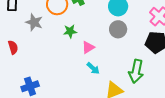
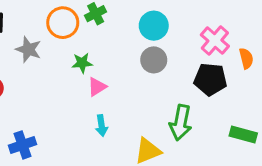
pink triangle: (88, 47) -> (97, 87), moved
cyan arrow: (93, 68) -> (102, 126), moved, turned 40

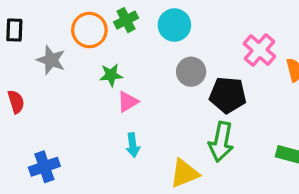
cyan circle: (154, 26) -> (174, 25), moved
black pentagon: (210, 79) -> (228, 95), moved

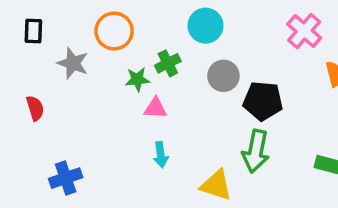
green cross: (126, 20) -> (168, 63), moved
pink cross: (259, 50) -> (304, 31), moved
pink triangle: (128, 102) -> (155, 108), turned 35
yellow triangle: (184, 173) -> (216, 185), turned 40

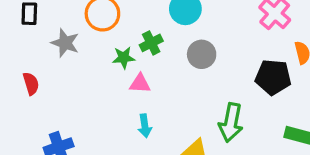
black pentagon: (263, 101) -> (273, 77), moved

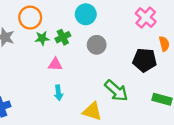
green star: (124, 58) -> (42, 38), moved
green arrow: (231, 123) -> (116, 91), turned -60

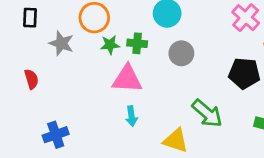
green cross: (63, 37) -> (137, 43), turned 32
pink triangle: (55, 64) -> (127, 79), size x1.6

